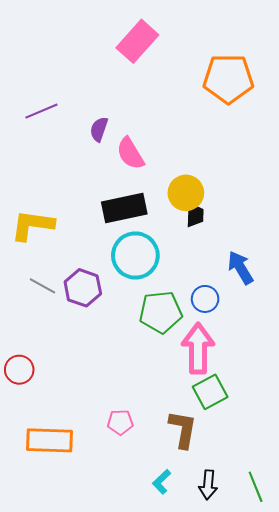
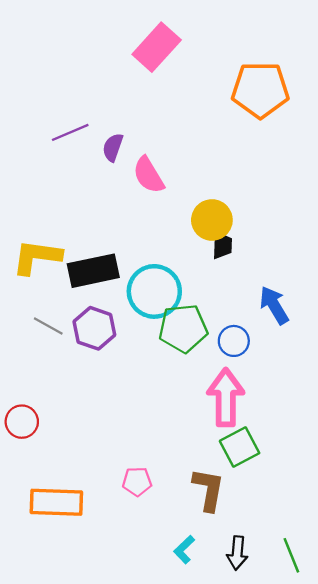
purple line: (41, 111) -> (70, 132), moved
black rectangle: (124, 208) -> (93, 271), moved
green pentagon: (161, 312) -> (183, 328), moved

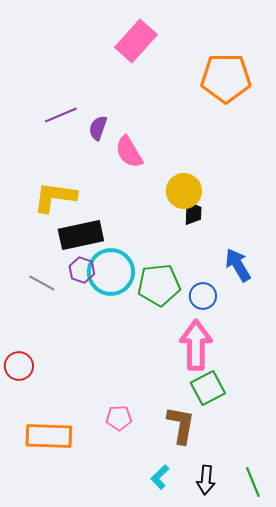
yellow L-shape: (37, 257) -> (55, 197), moved
cyan circle: (154, 291) -> (111, 272), moved
purple hexagon: (94, 328) -> (82, 270), moved, size x0.7

